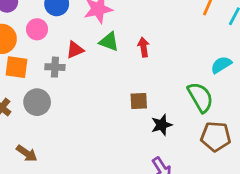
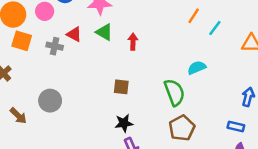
red triangle: (75, 50) -> (74, 34), turned 42
gray circle: (37, 102) -> (50, 101), moved
black star: (162, 125) -> (124, 123), moved
brown pentagon: (216, 137) -> (182, 128), turned 30

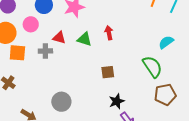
green triangle: (104, 32) -> (84, 39), moved
gray circle: (50, 101) -> (61, 102), moved
brown pentagon: (182, 128) -> (165, 95), turned 30

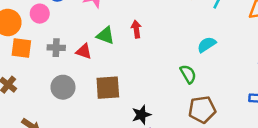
red triangle: (59, 38) -> (84, 51), moved
green semicircle: (152, 67) -> (188, 74), size x0.7
brown square: (108, 72) -> (108, 88), moved, size x1.5
gray circle: (61, 102) -> (63, 87), moved

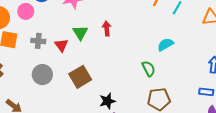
green triangle: (105, 35) -> (80, 33), turned 35
red triangle: (84, 51) -> (61, 45), turned 32
brown square: (108, 88) -> (80, 77), turned -30

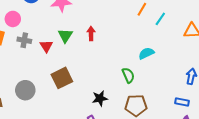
pink circle: (26, 11) -> (13, 19), moved
gray circle: (42, 75) -> (25, 90), moved
black star: (107, 101) -> (100, 98), moved

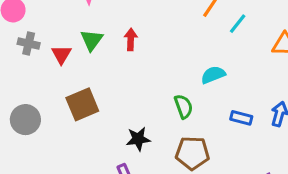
blue rectangle: (182, 102) -> (241, 118), moved

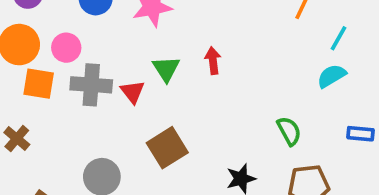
cyan line: (238, 24) -> (339, 38), moved
gray cross: (29, 43) -> (91, 85), size x1.5
cyan semicircle: (213, 75) -> (332, 76), moved

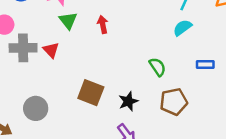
green triangle: (166, 69) -> (68, 21), moved
brown square: (167, 148) -> (91, 93), moved, turned -32

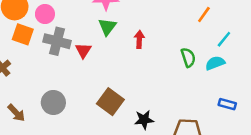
green semicircle: (157, 67) -> (188, 57), moved

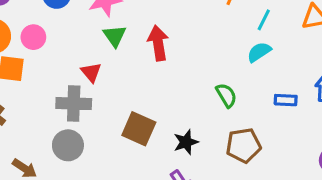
red arrow: (139, 39) -> (158, 43), size x1.5
gray cross: (57, 41) -> (74, 104), moved
green semicircle: (188, 57) -> (226, 95), moved

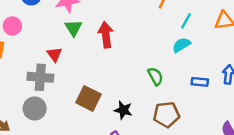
black star: (186, 142) -> (123, 110), turned 30

